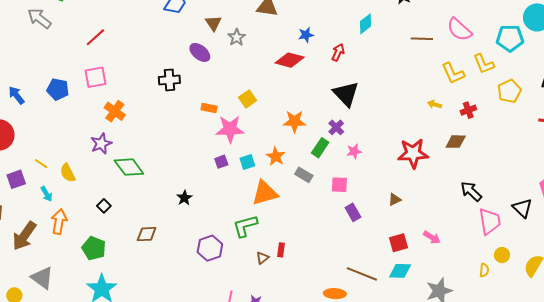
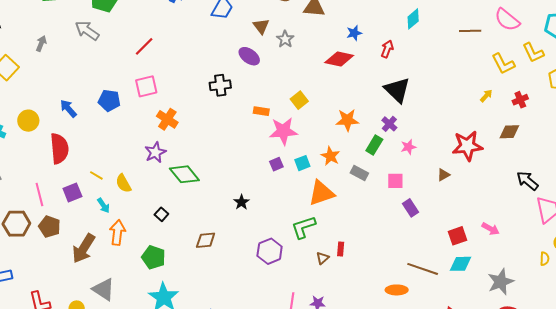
yellow arrow: (435, 104) -> (486, 96), turned 120
brown triangle: (395, 200) -> (443, 175), moved

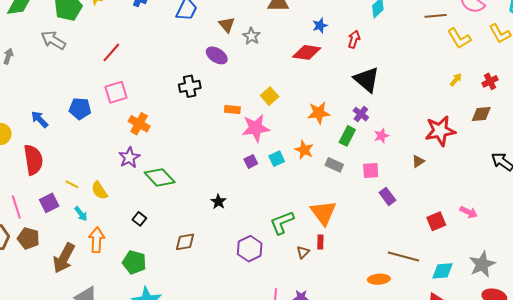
yellow L-shape: (503, 64) -> (459, 38), moved
orange triangle: (321, 193) -> (323, 213), moved, turned -44
cyan diamond: (461, 264) -> (442, 271), moved

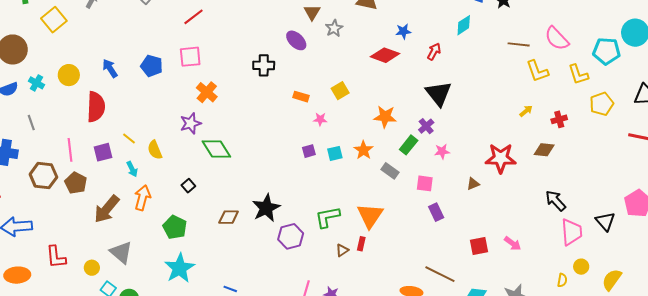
pink star: (256, 128) -> (320, 119), size x0.5
black star: (218, 202) -> (266, 208), moved, size x1.8

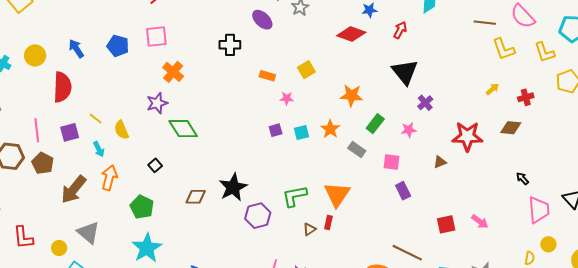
purple cross: (426, 126) -> (425, 103), moved
black arrow: (556, 201) -> (522, 179), size x0.6

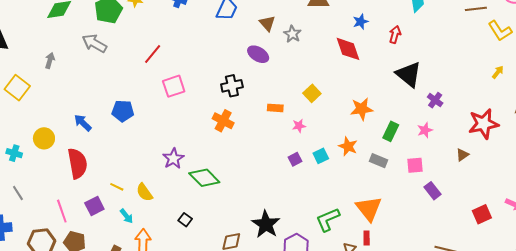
red diamond: (351, 34) -> (348, 49), turned 64
pink square: (156, 37) -> (174, 86), moved
orange cross: (173, 72) -> (223, 121), moved

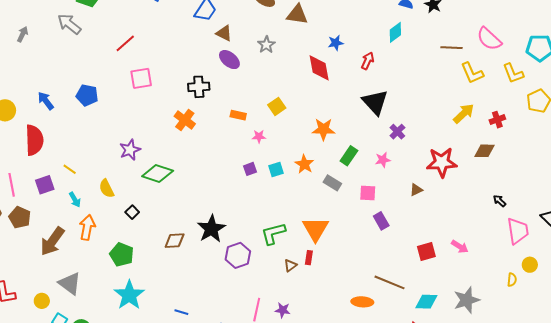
brown triangle: (267, 23) -> (224, 33), moved, turned -30
yellow arrow: (498, 72) -> (464, 114), size x1.6
green diamond: (204, 178) -> (158, 173), turned -36
yellow semicircle: (144, 192) -> (107, 188), moved

